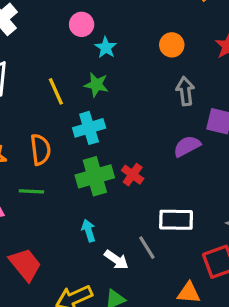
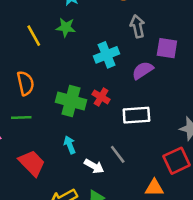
cyan cross: (89, 128) -> (107, 55), moved
green cross: (95, 176) -> (71, 101), turned 36
white rectangle: (176, 220) -> (136, 115), moved
red trapezoid: (25, 265) -> (32, 163), moved

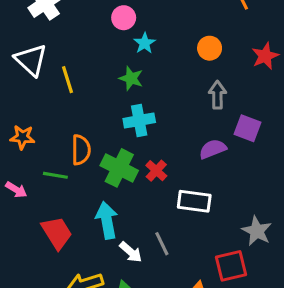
yellow line: (34, 36) -> (68, 80), moved
cyan cross: (107, 55) -> (139, 120), moved
orange semicircle: (25, 83) -> (81, 150), moved
cyan arrow: (70, 145) -> (107, 220), size x1.6

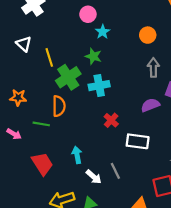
white triangle: (31, 60) -> (24, 44), size x0.7
green cross: (119, 168) -> (68, 77), moved, turned 30
cyan arrow: (107, 220) -> (77, 155), size x0.7

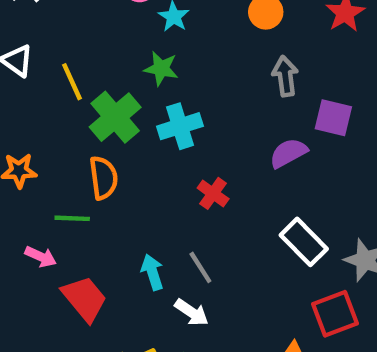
pink arrow: (14, 134) -> (41, 257), moved
white rectangle: (138, 141) -> (304, 242), moved, turned 45
gray line: (115, 171) -> (200, 267), moved

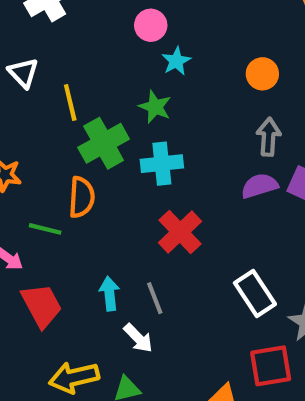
purple semicircle: (288, 153) -> (259, 186), moved
red cross: (213, 193) -> (180, 232), size x1.5

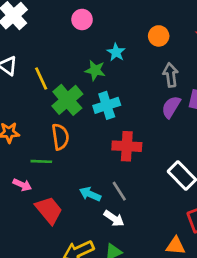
cyan star: (176, 61) -> (116, 52), moved
purple semicircle: (259, 186) -> (171, 107), turned -30
red cross: (180, 232) -> (127, 146), turned -32
cyan arrow: (109, 294) -> (90, 194), turned -48

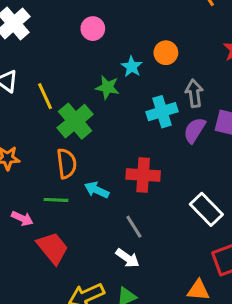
orange circle: (159, 36) -> (166, 53), moved
cyan cross: (107, 105) -> (162, 112), moved
green line: (41, 161) -> (56, 200), moved
cyan arrow: (90, 194) -> (97, 190), moved

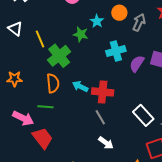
gray arrow: (194, 93) -> (139, 22), moved, turned 30
cyan arrow: (97, 190) -> (80, 86), moved
pink arrow: (22, 218) -> (23, 118), size x1.5
gray line: (134, 227) -> (100, 117), moved
white arrow: (128, 258) -> (106, 143), moved

